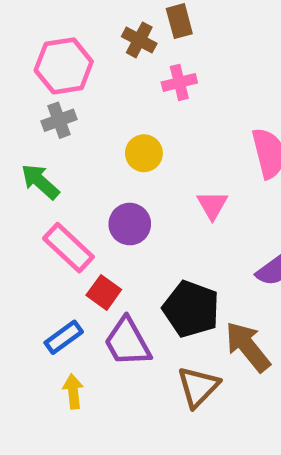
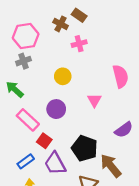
brown rectangle: (179, 21) -> (79, 15), turned -40

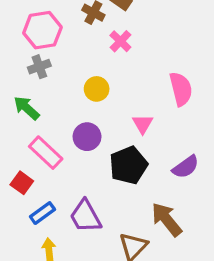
pink cross: (79, 44) -> (120, 41), turned -32
red square: (44, 141) -> (22, 183), moved
black pentagon: (85, 148) -> (128, 165), moved, turned 30

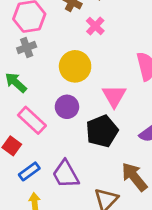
yellow circle: (97, 89) -> (75, 66), size x1.5
pink triangle: (143, 124) -> (114, 96), size x1.4

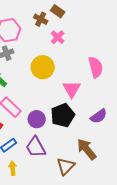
purple circle: (67, 107) -> (37, 119), moved

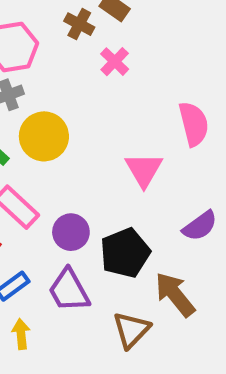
yellow circle: (43, 67) -> (44, 136), moved
black pentagon: (63, 115) -> (125, 253), moved

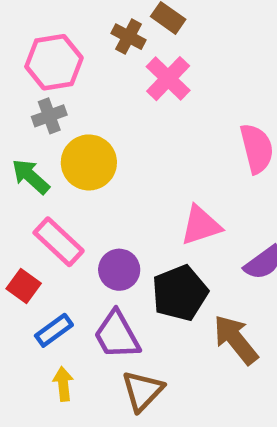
pink cross: (115, 62) -> (168, 79), size x1.4
pink triangle: (144, 170) -> (201, 225), moved, turned 42
brown triangle: (131, 330) -> (142, 391), moved

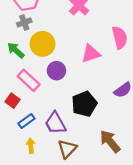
pink triangle: (201, 225) -> (91, 54), moved
purple circle: (119, 270) -> (56, 71), moved
brown arrow: (236, 340) -> (110, 141), moved

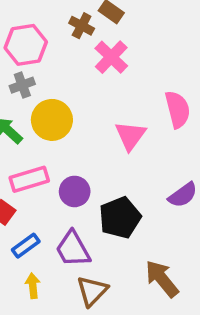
pink triangle: (91, 54) -> (130, 136), turned -36
purple circle: (56, 71) -> (75, 191), moved
pink rectangle: (29, 80) -> (29, 179), turned -60

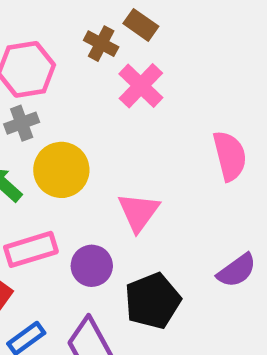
pink triangle: (130, 136) -> (139, 212), moved

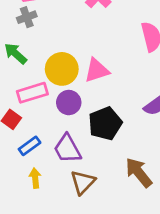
yellow circle: (61, 170) -> (62, 69), moved
pink triangle: (139, 212) -> (97, 70), turned 36

